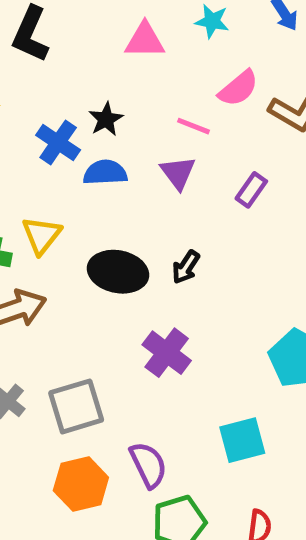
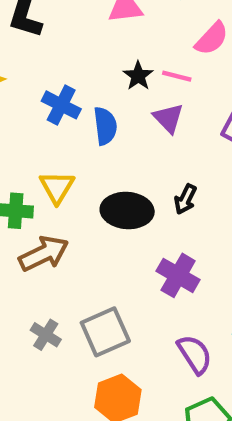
black star: (106, 119) -> (138, 76), moved
blue semicircle: (105, 173) -> (105, 126), turned 93
purple semicircle: (148, 465) -> (195, 354), moved

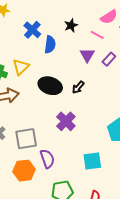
pink line: (177, 76) -> (97, 35), moved
purple triangle: (168, 118) -> (87, 55), moved
purple semicircle: (195, 354) -> (47, 159), moved

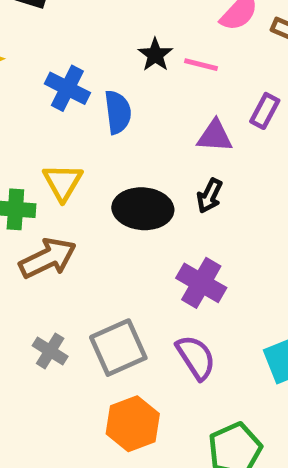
pink line: (97, 35) -> (201, 65), moved
purple triangle: (87, 55) -> (215, 136), moved, turned -42
purple semicircle: (47, 159) -> (196, 357), moved

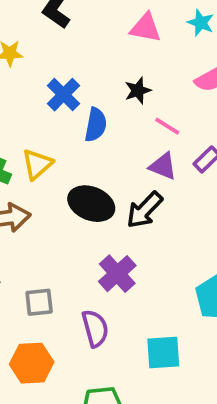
pink line: (201, 65) -> (167, 126), moved
black arrow: (210, 196) -> (145, 210), size x1.5
gray square: (118, 348) -> (39, 302), size x0.7

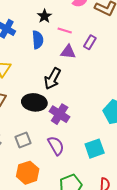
blue semicircle: (96, 125) -> (38, 40), moved
black ellipse: (91, 204) -> (34, 102), moved
black arrow: (145, 210) -> (52, 79), moved

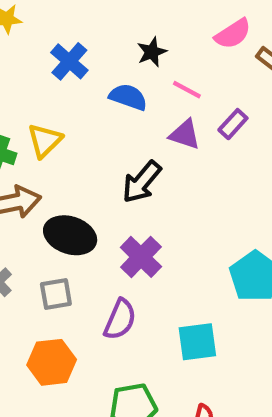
blue semicircle: (38, 40) -> (128, 97), turned -78
black ellipse: (34, 102) -> (70, 235), moved
purple semicircle: (56, 146) -> (120, 319), turned 42

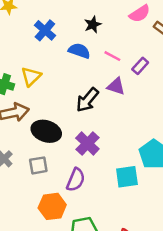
pink line: (187, 90) -> (112, 56), moved
purple triangle: (185, 134) -> (116, 86), moved
cyan square: (197, 342) -> (127, 177), moved
orange hexagon: (52, 362) -> (52, 206), moved

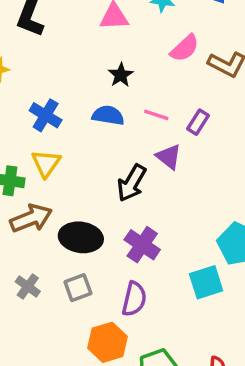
blue cross: (45, 30) -> (46, 115), moved
purple triangle: (116, 86) -> (169, 157), turned 30

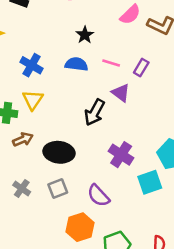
brown arrow: (31, 218) -> (23, 139), size x0.7
purple cross: (142, 245) -> (121, 155), moved
purple semicircle: (134, 299) -> (98, 196), turned 125

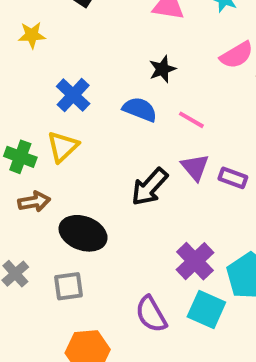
purple rectangle: (141, 67) -> (233, 178), moved, turned 66
purple cross: (121, 155) -> (195, 261), moved
cyan square: (150, 182) -> (206, 310), turned 30
purple semicircle: (98, 196) -> (151, 314), moved

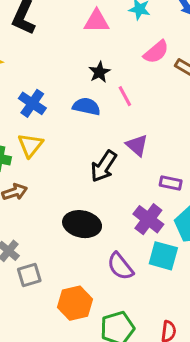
pink line: (191, 120) -> (125, 96), moved, turned 40
purple rectangle: (233, 178) -> (171, 183), moved
black ellipse: (83, 233) -> (82, 224), moved
gray square: (69, 286) -> (29, 275), moved

